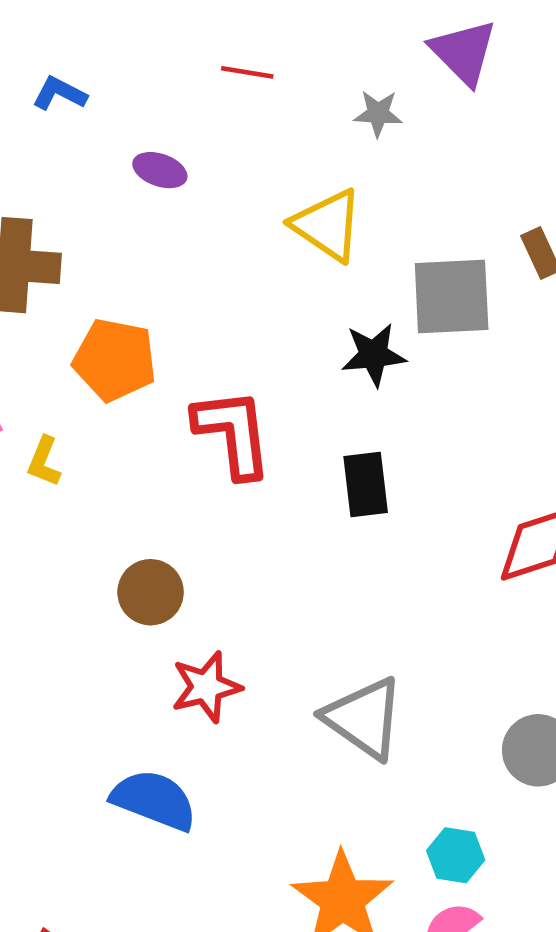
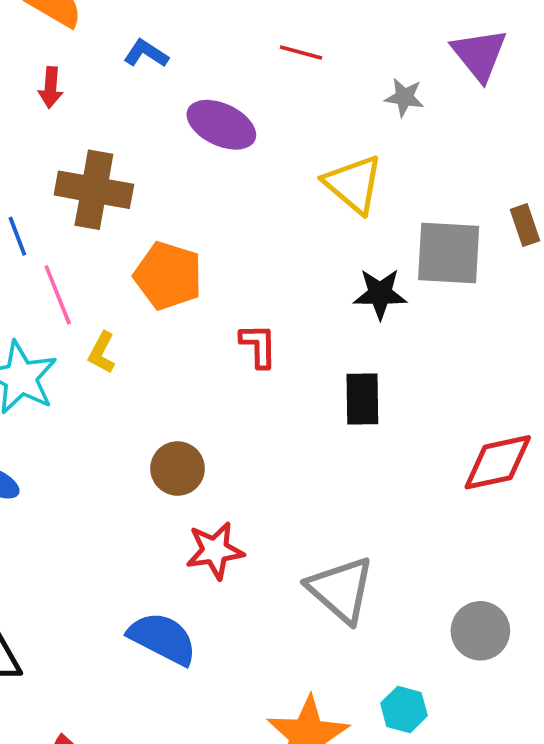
purple ellipse: (160, 170) -> (221, 125), size x1.6
red L-shape: (233, 433) -> (258, 346), size x0.6

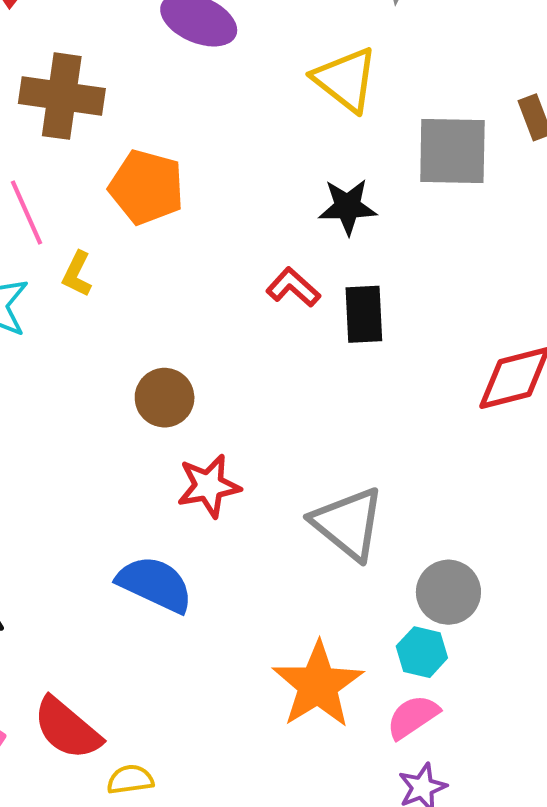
black star: (380, 294) -> (348, 207), moved
red L-shape: (258, 346) -> (293, 287), moved, turned -45
gray circle: (480, 631) -> (448, 592), moved

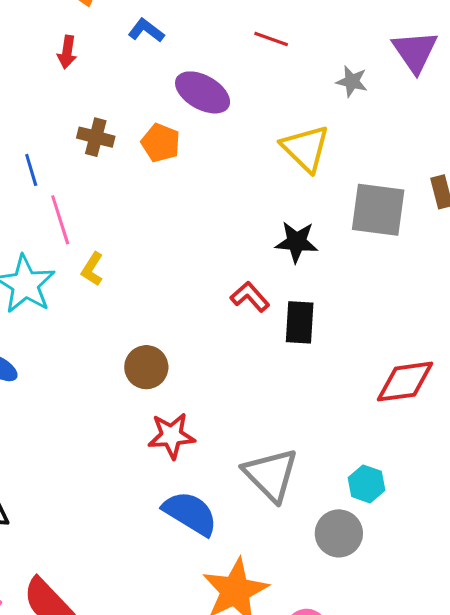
brown cross: (62, 96) -> (96, 137), size x0.6
orange pentagon: (147, 187) -> (161, 143), moved, size x0.7
blue semicircle: (155, 584) -> (190, 513), moved
cyan hexagon: (422, 652) -> (366, 484), moved

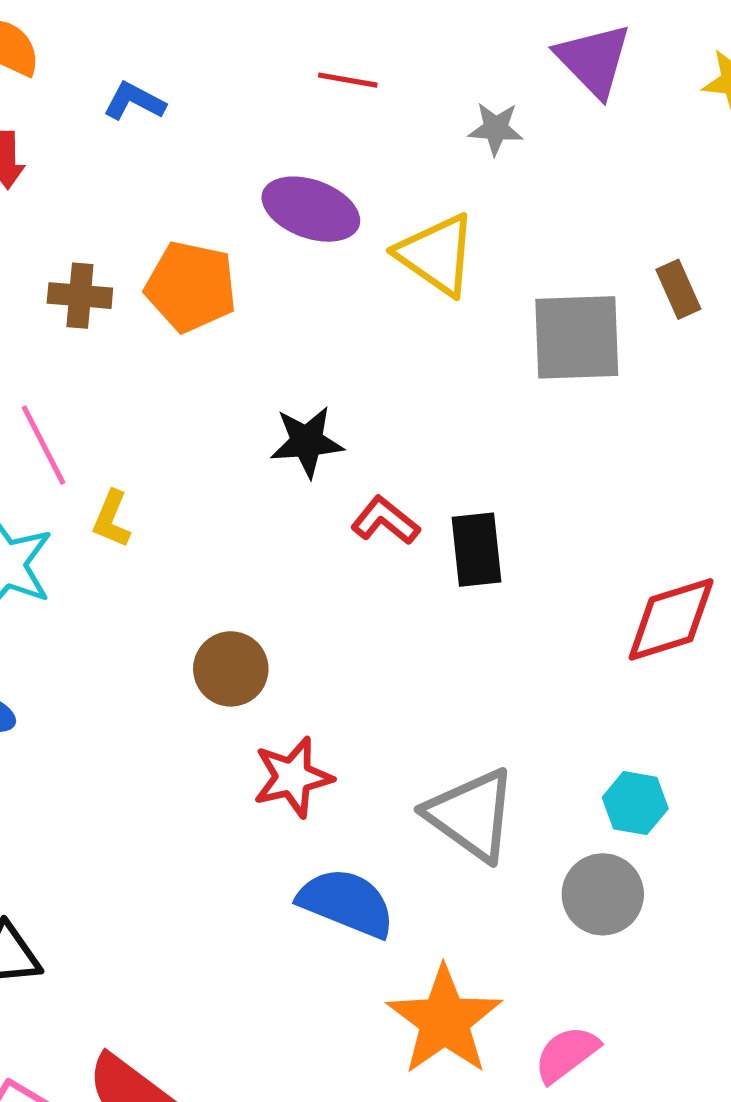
purple ellipse: (203, 92) -> (311, 209), moved
orange pentagon: (161, 143) -> (191, 287), size x1.4
black star: (296, 242) -> (307, 442), moved

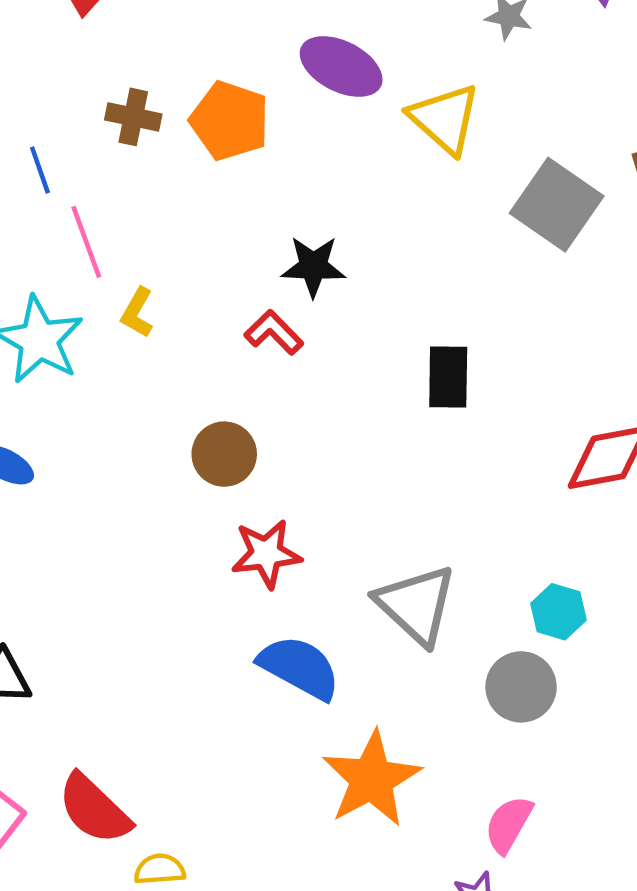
gray square: (577, 337) -> (557, 205), turned 30
red L-shape: (385, 521) -> (274, 332), moved
pink semicircle: (567, 1054) -> (509, 824), moved, turned -30

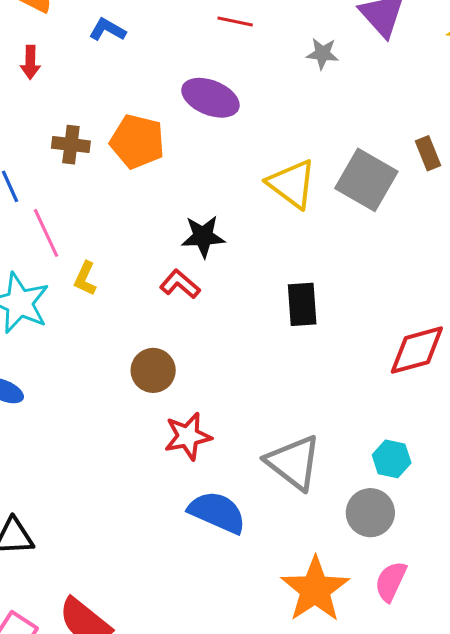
yellow triangle: (445, 119) -> (292, 184), moved
orange star: (372, 779) -> (315, 589), moved
pink semicircle: (509, 824) -> (391, 581), moved

